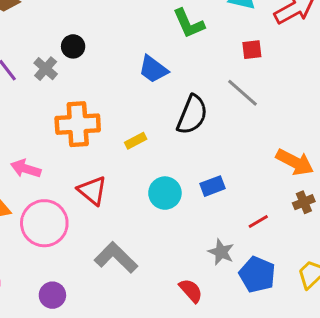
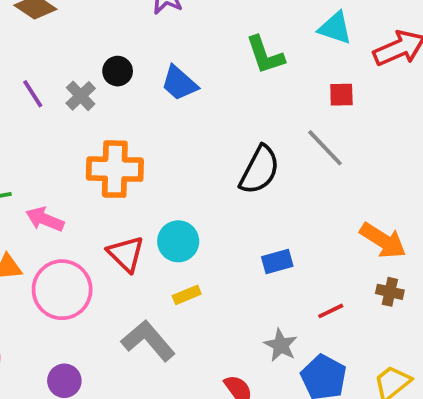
blue trapezoid: (153, 69) -> (179, 83), moved
yellow rectangle: (136, 141) -> (187, 295), moved
cyan circle: (165, 193) -> (178, 241), moved
brown cross: (304, 202) -> (390, 292), turned 30

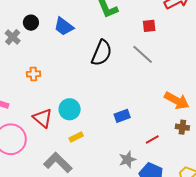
orange cross: (115, 169) -> (33, 74), size x0.5
black semicircle: (260, 170) -> (102, 53), moved
gray star: (281, 345) -> (127, 160), turned 30

